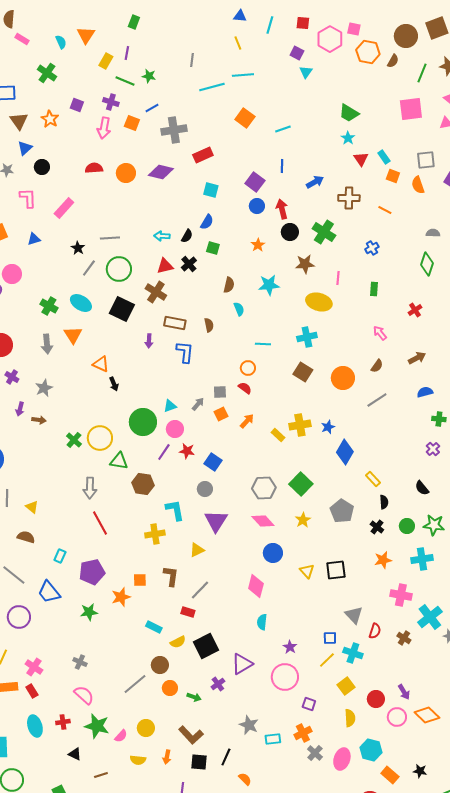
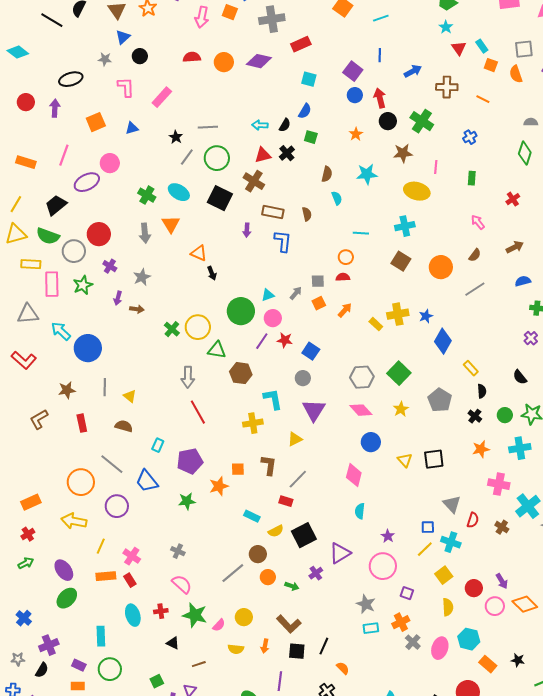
red semicircle: (245, 388) -> (343, 277), turned -40
gray star: (249, 725) -> (366, 604), moved

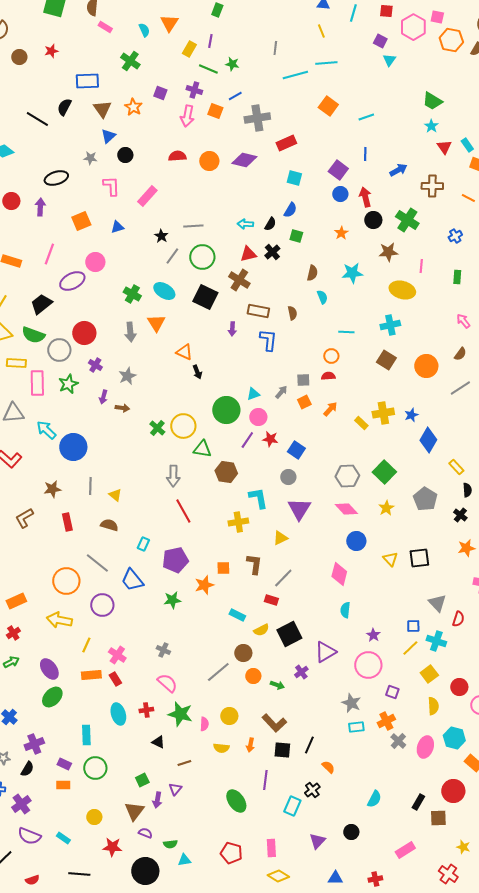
pink semicircle: (219, 625) -> (204, 724), turned -40

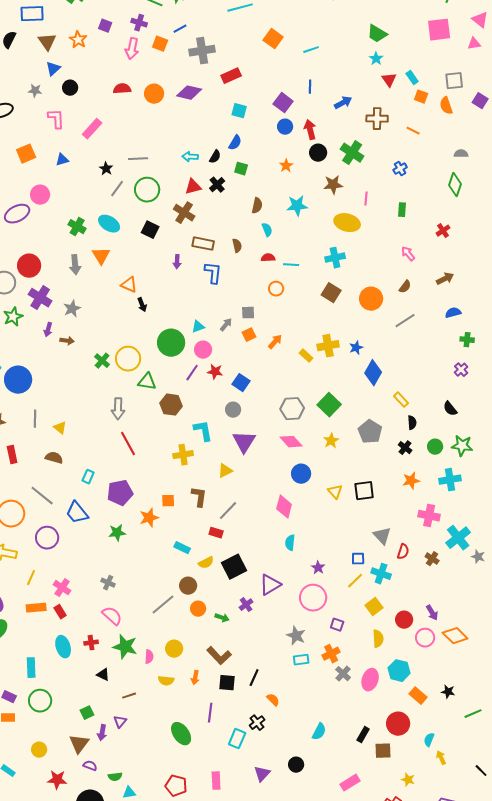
black square: (205, 297) -> (150, 230), size x0.7
purple cross: (95, 365) -> (40, 298), size x1.6
red semicircle: (328, 376) -> (268, 258), moved

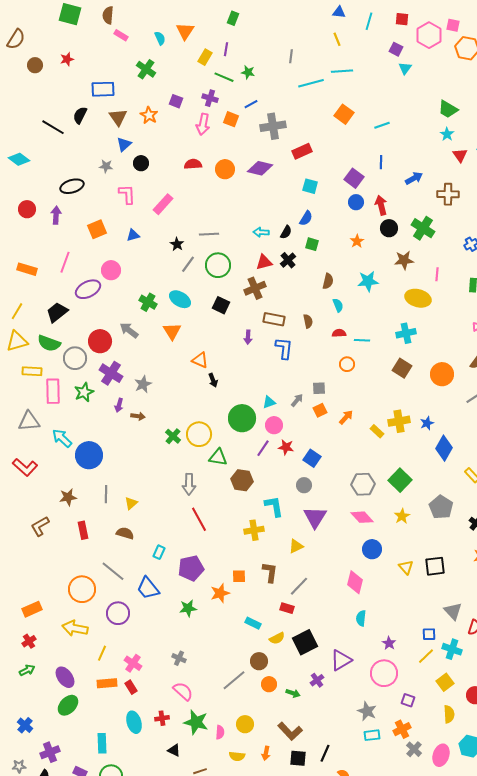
brown cross: (184, 213) -> (255, 288), turned 35
gray arrow: (75, 265) -> (129, 330), moved, turned 132
yellow triangle: (60, 428) -> (131, 503), turned 40

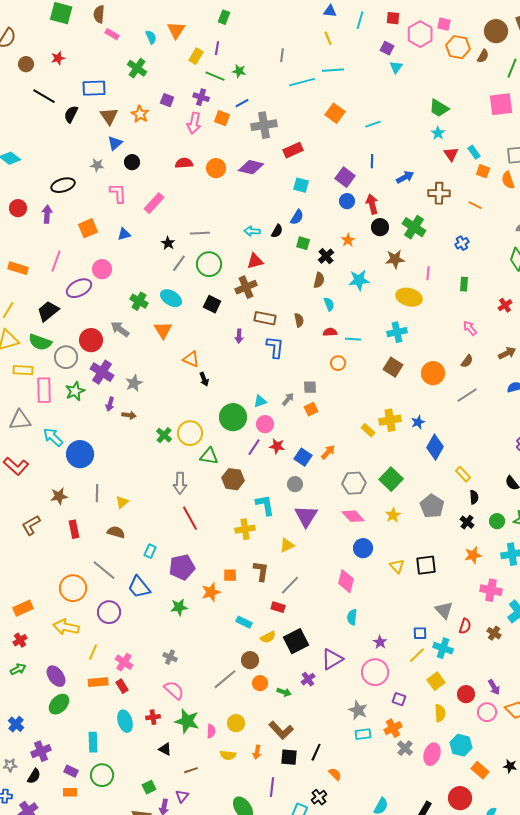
black line: (53, 127) -> (44, 96), moved
black cross: (288, 260) -> (326, 256), moved
orange arrow: (346, 417) -> (328, 452), moved

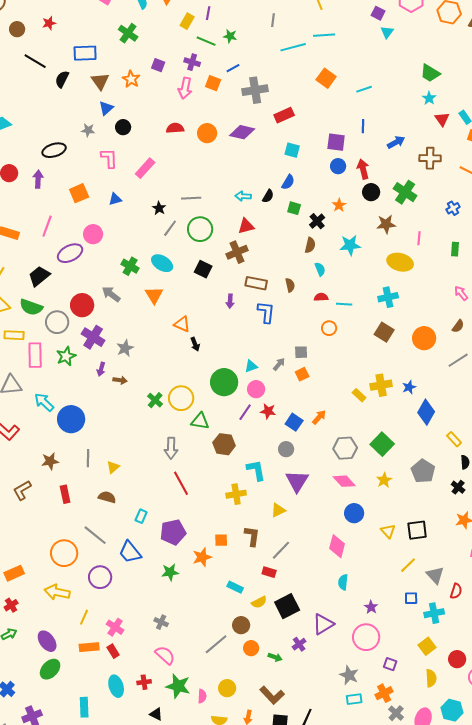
purple square: (345, 177) -> (336, 142), turned -30
cyan cross: (443, 648) -> (434, 613), turned -30
yellow line: (417, 655) -> (408, 565), moved

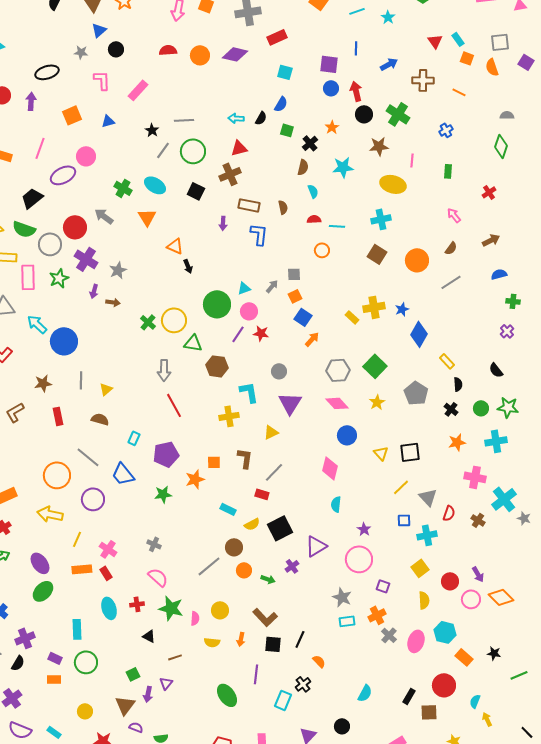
cyan star: (429, 98) -> (388, 17), moved
blue square: (294, 422) -> (303, 317), moved

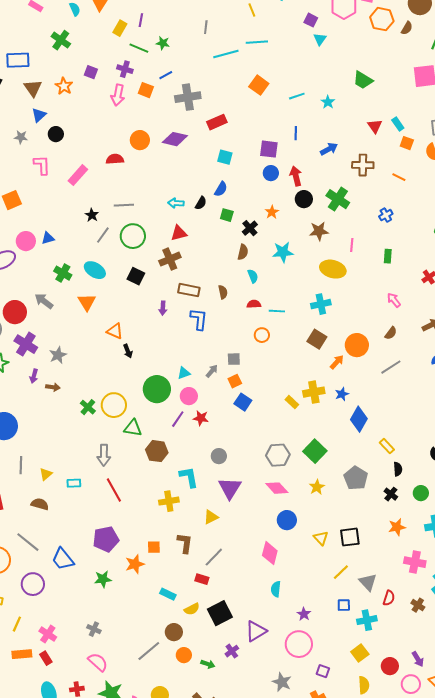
red semicircle: (168, 50) -> (115, 159), moved
blue triangle: (108, 121) -> (48, 238), moved
orange arrow: (312, 339) -> (337, 362), moved
cyan rectangle: (134, 438) -> (74, 483), moved, turned 64

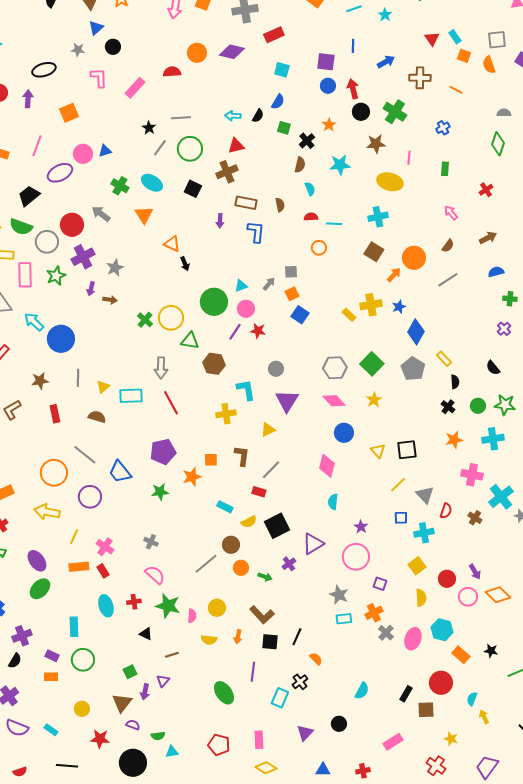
purple cross: (26, 344) -> (83, 257), turned 30
gray pentagon: (356, 478) -> (413, 369), moved
cyan rectangle: (74, 483) -> (131, 396), size x1.6

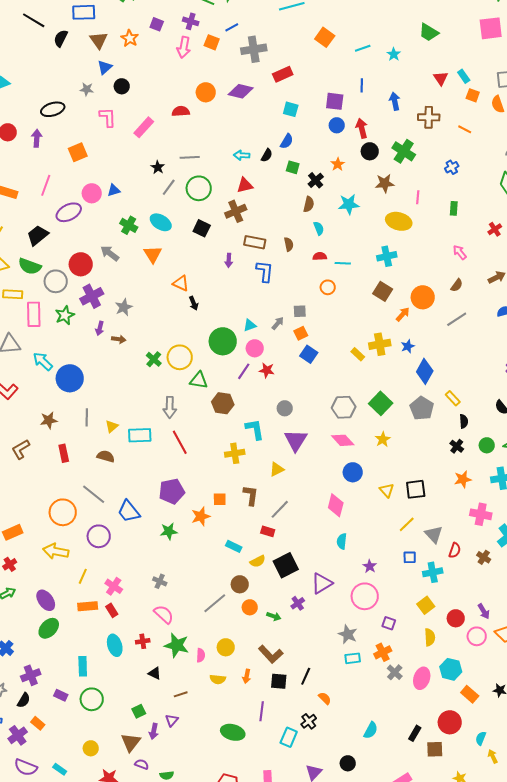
blue arrow: (386, 62) -> (395, 101), turned -72
orange rectangle: (51, 677) -> (38, 723), moved, turned 40
green ellipse: (224, 693) -> (233, 732), turned -40

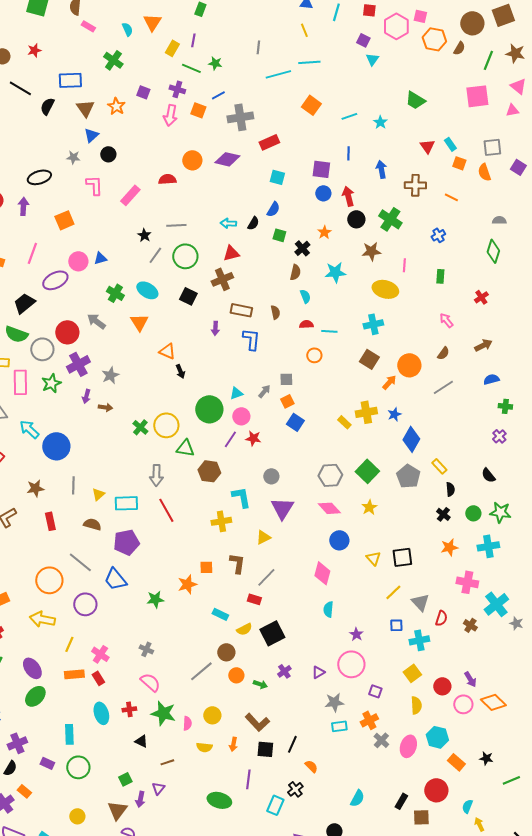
purple pentagon: (172, 491) -> (126, 542), moved
purple triangle: (322, 583) -> (318, 672), moved, size x0.6
gray star: (348, 634) -> (334, 702), turned -30

